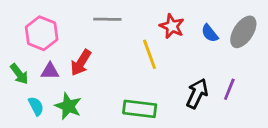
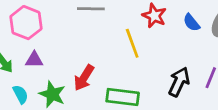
red arrow: (81, 63) -> (84, 78), moved

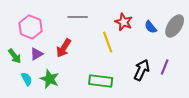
purple triangle: (34, 60) -> (37, 54), turned -32
red arrow: (84, 78) -> (64, 48), moved

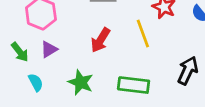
red arrow: (64, 48) -> (100, 40), moved
green star: (50, 79) -> (81, 82), moved

